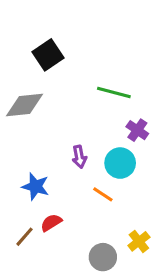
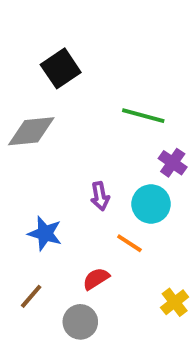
red semicircle: (51, 223) -> (96, 279), moved
gray circle: (103, 257) -> (80, 322), moved

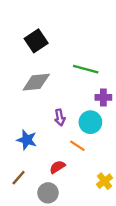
gray diamond: (31, 131) -> (36, 82), moved
purple cross: (173, 163) -> (103, 97), turned -35

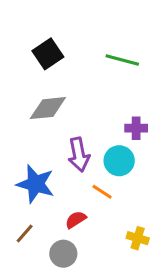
green line: (86, 69) -> (122, 60), moved
purple arrow: (60, 117) -> (79, 155), size x1.5
blue star: (27, 140) -> (35, 184), size x1.4
yellow cross: (105, 181) -> (138, 238), turned -35

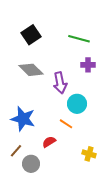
gray diamond: (48, 108) -> (31, 70), turned 50
purple cross: (136, 128) -> (88, 65), moved
purple arrow: (79, 155) -> (60, 83), moved
gray circle: (63, 254) -> (31, 164), moved

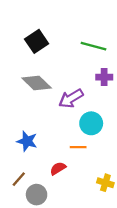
purple arrow: (60, 83) -> (71, 98), turned 70
blue star: (23, 119) -> (27, 141), size x0.7
orange line: (66, 124) -> (78, 147), turned -32

